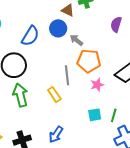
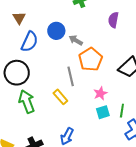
brown triangle: (68, 10) -> (19, 18), moved, turned 40
orange pentagon: (89, 61) -> (91, 59), turned -30
pink star: (97, 85) -> (100, 93), moved

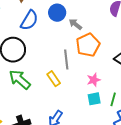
green arrow: (27, 102) -> (20, 79), turned -35

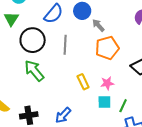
gray line: (66, 59) -> (65, 45), moved
yellow rectangle: (54, 79) -> (83, 82), moved

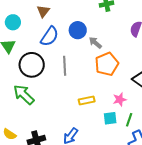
green arrow: (34, 71) -> (24, 95), moved
yellow rectangle: (83, 82) -> (87, 100), turned -70
pink star: (107, 83) -> (120, 99), moved

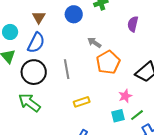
blue circle: (78, 30) -> (74, 14), moved
blue semicircle: (50, 36) -> (36, 43), moved
yellow rectangle: (87, 100) -> (82, 102), moved
green line: (129, 120) -> (137, 115), turned 40

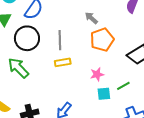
pink star: (125, 96) -> (97, 74), moved
yellow rectangle: (82, 102) -> (63, 62), moved
green line: (137, 115) -> (123, 86), moved

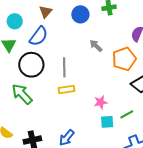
orange pentagon: (102, 40) -> (124, 59), moved

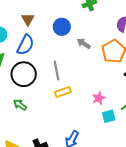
blue circle: (80, 14) -> (62, 27), moved
green arrow: (22, 94) -> (20, 105), size x0.6

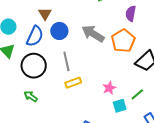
brown triangle: (28, 19) -> (45, 14), moved
blue circle: (62, 27) -> (59, 31), moved
gray arrow: (84, 44) -> (93, 34), size x1.6

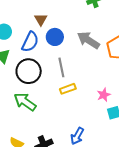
green arrow: (31, 96) -> (25, 102), size x1.6

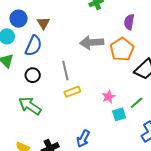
blue circle: (55, 37) -> (19, 19), moved
gray arrow: (88, 40) -> (92, 43), turned -35
black circle: (29, 71) -> (33, 75), size x0.6

